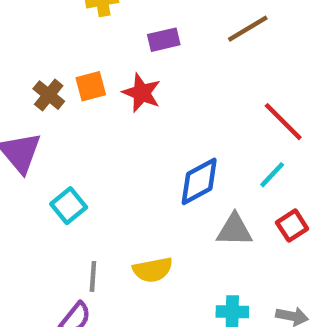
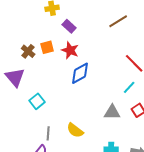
purple rectangle: (164, 40) -> (69, 26), moved, turned 56
blue diamond: (199, 181) -> (80, 73), moved
yellow semicircle: (153, 270) -> (75, 130), turned 48

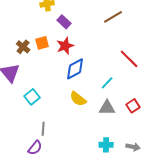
red star: (70, 50) -> (65, 46), turned 30
cyan line: (129, 87) -> (107, 83), moved
yellow semicircle: (75, 130) -> (78, 99), moved

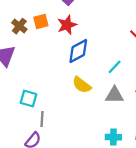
cyan square: (32, 97) -> (28, 99), moved, turned -35

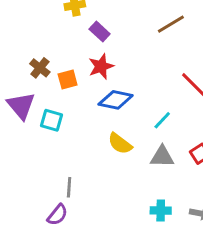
orange square: (41, 22) -> (68, 80), moved
blue diamond: (78, 51) -> (116, 100), turned 40
cyan square: (28, 99) -> (52, 120), moved

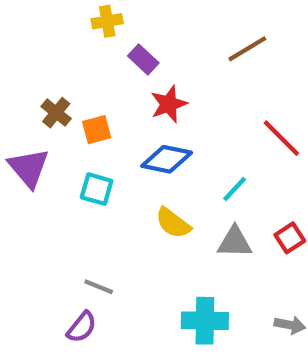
red star: (101, 66) -> (169, 104), moved
cyan square: (52, 120) -> (97, 189), moved
gray line: (69, 187) -> (99, 287), turned -72
cyan cross: (161, 211) -> (205, 321), moved, size x1.5

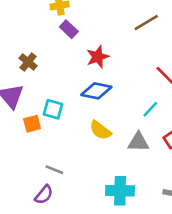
purple rectangle: (143, 59) -> (69, 29), moved
orange square: (97, 130) -> (32, 124), moved
cyan line: (235, 189) -> (150, 109), moved

